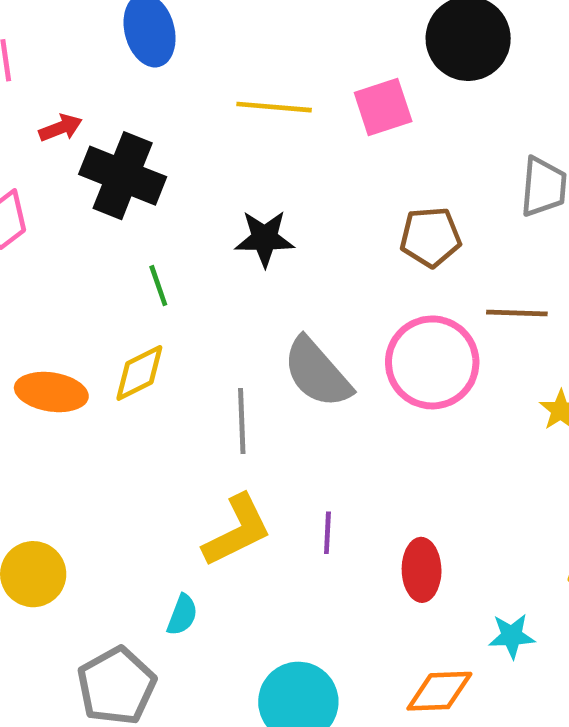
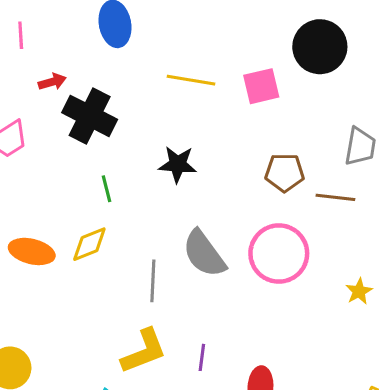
brown line: (517, 313) -> (335, 197), moved

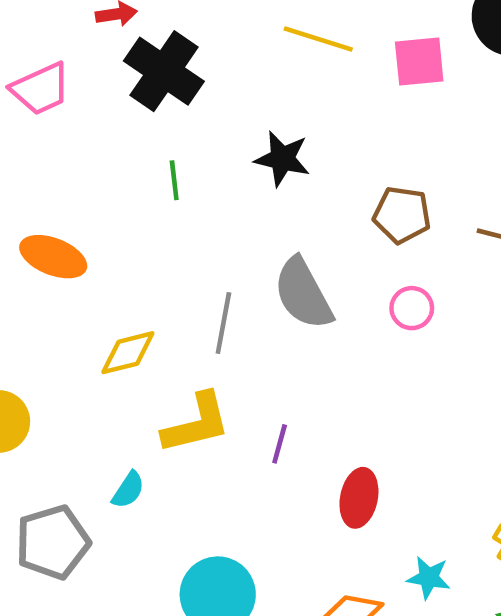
brown pentagon: (285, 173) -> (402, 215), moved
yellow diamond: (89, 244) -> (128, 353), moved
pink circle: (279, 254) -> (412, 308), size x0.5

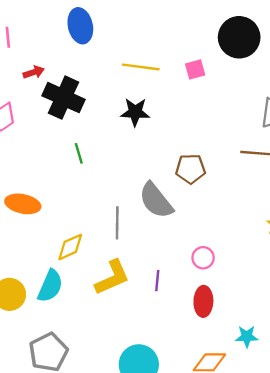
pink square: (419, 62) -> (195, 69), size x0.7
black star: (282, 159) -> (135, 112), moved
brown pentagon: (402, 215) -> (191, 169), moved
pink circle: (412, 308) -> (203, 258), moved
cyan semicircle: (128, 490) -> (50, 286), moved, size x1.6

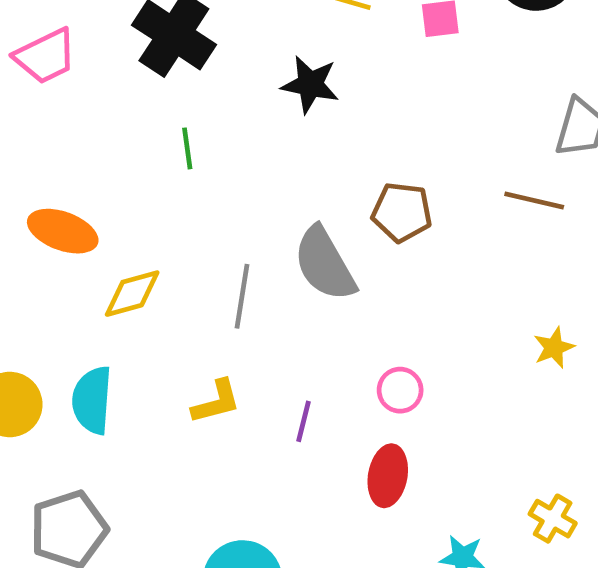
yellow diamond: (70, 247) -> (132, 294), moved
yellow L-shape: (112, 277) -> (216, 402), size x0.7
cyan semicircle: (50, 286) -> (92, 400), turned 152

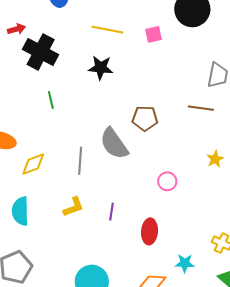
yellow star: (554, 348) -> (215, 159), moved
pink circle: (400, 390) -> (167, 181), moved

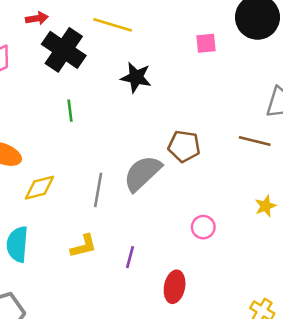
yellow line: (107, 30) -> (113, 25), moved
gray semicircle: (114, 144) -> (142, 173), turned 76

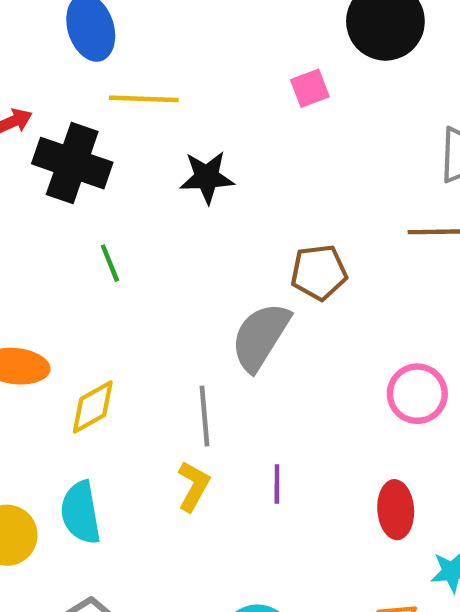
gray line: (98, 190) -> (204, 416), moved
pink circle: (203, 227) -> (417, 394), moved, size x1.4
yellow L-shape: (84, 246) -> (193, 486), turned -32
red ellipse: (175, 287) -> (396, 510), moved

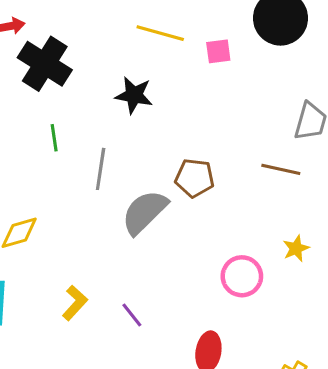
yellow line: (144, 99) -> (160, 33), moved
gray line: (204, 416) -> (101, 169), moved
purple line: (277, 484) -> (132, 315), turned -52

